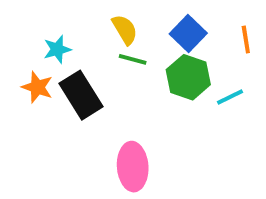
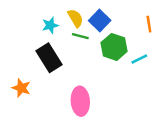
blue square: (188, 34) -> (100, 20), moved
cyan star: (57, 49) -> (50, 25), moved
orange star: (37, 87) -> (21, 88), moved

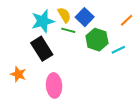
orange line: (149, 24) -> (127, 20), turned 56
cyan star: (50, 25) -> (43, 21), size x1.6
pink ellipse: (80, 101) -> (54, 85), moved

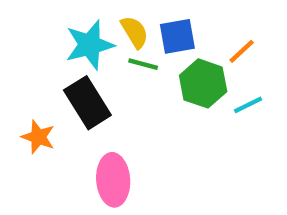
blue square: (85, 17) -> (177, 36), turned 36
orange line: (127, 20) -> (242, 51), moved
orange star: (18, 74) -> (38, 137), moved

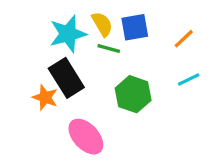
green hexagon: (203, 83) -> (133, 94), moved
orange star: (38, 137) -> (45, 97), moved
pink ellipse: (113, 180) -> (86, 137), turned -39

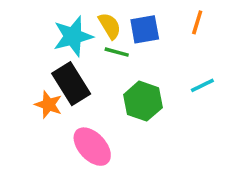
orange line: (184, 39) -> (197, 22), moved, turned -30

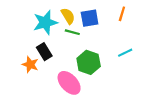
black rectangle: (71, 84) -> (44, 52), size x0.7
pink ellipse: (92, 147) -> (69, 83), moved

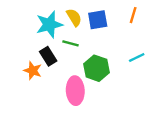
green line: (72, 32) -> (71, 43), moved
pink ellipse: (69, 83) -> (75, 91), turned 40

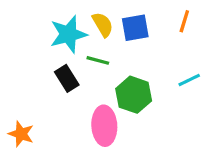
orange star: (33, 71) -> (21, 134), moved

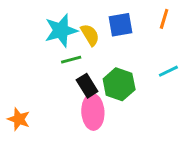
yellow semicircle: (103, 24) -> (90, 35), moved
green line: (98, 60) -> (71, 60), moved, turned -30
black rectangle: (67, 78) -> (87, 86), moved

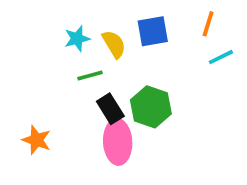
cyan star: (61, 31) -> (77, 39), size x0.6
cyan line: (168, 71) -> (221, 57), moved
orange star: (19, 119) -> (37, 140), moved

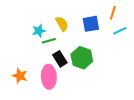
blue square: (153, 31) -> (91, 24), moved
cyan star: (77, 39) -> (39, 31), moved
pink ellipse: (118, 142) -> (49, 77), moved

